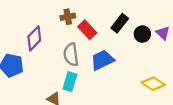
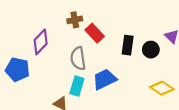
black rectangle: (120, 23) -> (128, 45), moved, turned -30
black circle: (142, 34) -> (151, 50), moved
blue trapezoid: (102, 60) -> (105, 79), moved

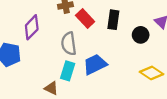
black rectangle: (128, 45) -> (113, 20), moved

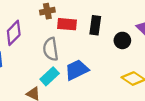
red rectangle: (85, 19) -> (67, 24), turned -42
cyan rectangle: (68, 71) -> (50, 76), turned 30

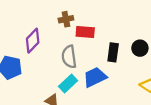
black rectangle: (95, 25) -> (113, 52), moved

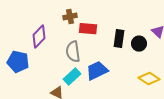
black rectangle: (113, 52) -> (119, 39), moved

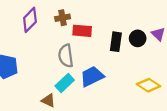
purple diamond: (39, 37) -> (30, 20), moved
black circle: (139, 44) -> (138, 38), moved

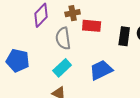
gray semicircle: (66, 56) -> (63, 38), moved
cyan rectangle: (65, 83) -> (62, 68), moved

